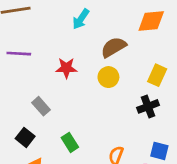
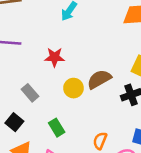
brown semicircle: (114, 47) -> (99, 79), moved
yellow circle: (108, 77) -> (74, 88), moved

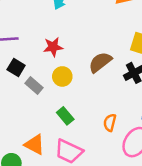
yellow circle: (74, 88) -> (62, 76), moved
black square: (14, 122) -> (16, 67), moved

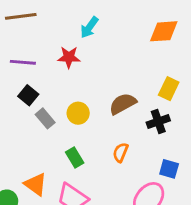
red star: (53, 47) -> (69, 57), moved
orange semicircle: (110, 123) -> (121, 152), moved

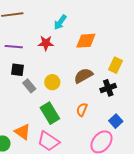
orange diamond: (164, 31) -> (86, 41), moved
black square: (28, 95) -> (17, 70), turned -32
green rectangle: (75, 158) -> (50, 113), size x1.5
blue square: (169, 169) -> (116, 121), turned 32

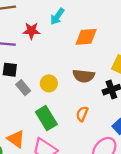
red star: (46, 43) -> (31, 31), moved
brown semicircle: (83, 76) -> (84, 76), turned -144

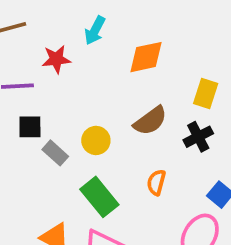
brown semicircle: (84, 76) -> (150, 121), turned -35

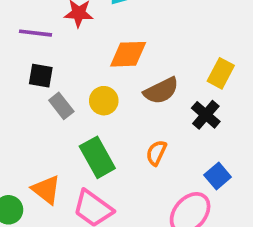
orange diamond: (146, 57) -> (128, 54), moved
black cross: (198, 137) -> (206, 115), turned -32

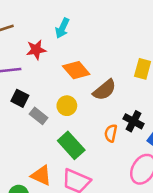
orange diamond: (128, 54) -> (76, 70), turned 64
black square: (41, 76) -> (20, 98), turned 30
black cross: (206, 115) -> (134, 121), moved

